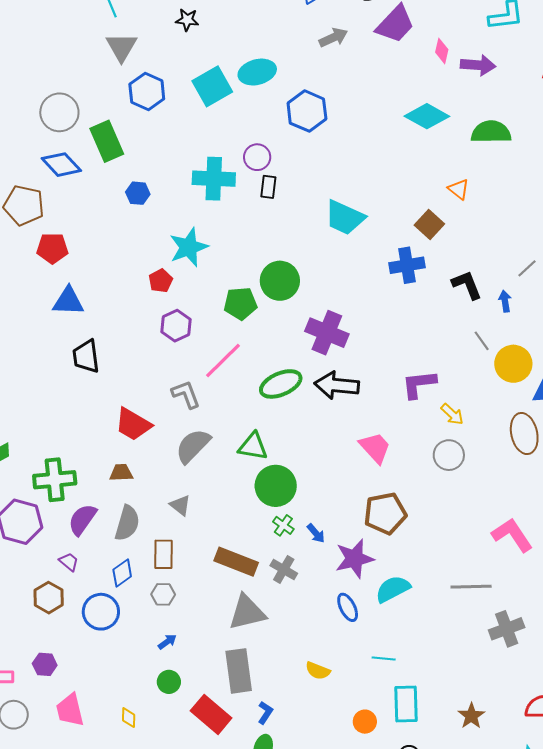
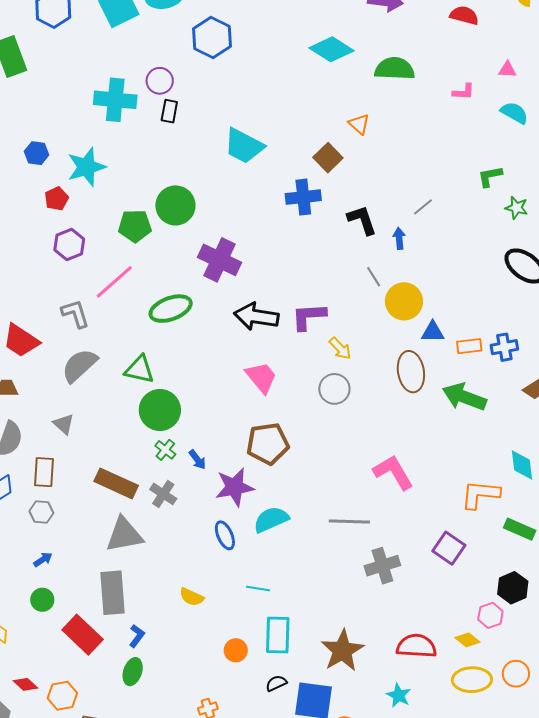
blue hexagon: (138, 193) -> (37, 153), moved
black arrow: (337, 385) -> (256, 316), moved
brown star: (471, 716) -> (342, 651), size x1.6

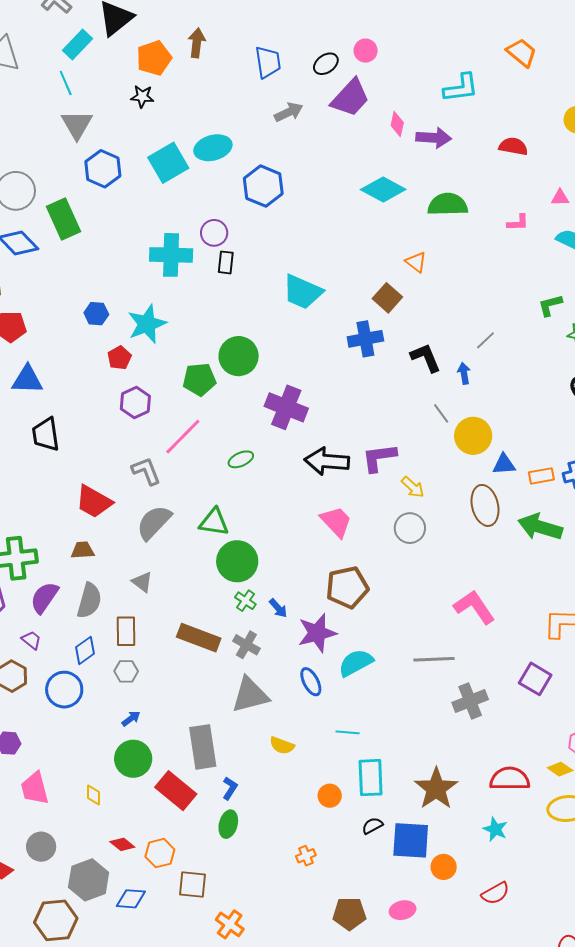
green ellipse: (171, 309) -> (241, 459), size x0.6
gray triangle: (124, 535) -> (250, 695), moved
green circle: (42, 600) -> (133, 759), size x1.6

